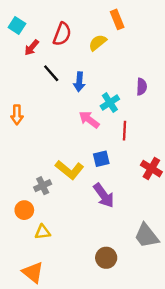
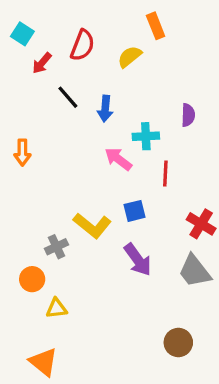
cyan cross: (110, 103) -> (146, 136), turned 30
gray trapezoid: (147, 236) -> (195, 271), moved
brown circle: (106, 258) -> (178, 343), moved

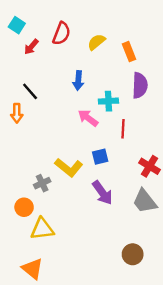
orange rectangle: (156, 26) -> (129, 52), moved
black line: (68, 97) -> (30, 91), moved
purple semicircle: (188, 115) -> (140, 85), size x1.5
yellow triangle: (56, 308) -> (42, 229), size x1.5

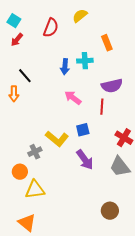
yellow semicircle: (96, 42) -> (80, 16), moved
red arrow: (31, 47) -> (17, 40), moved
purple semicircle: (140, 85) -> (112, 86), moved, turned 75
cyan cross: (108, 101) -> (85, 61), moved

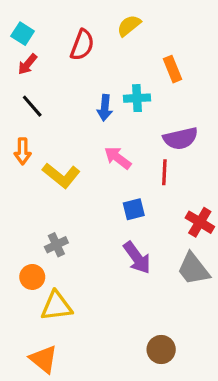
black line: (25, 76) -> (32, 106), moved
yellow L-shape: (57, 139) -> (61, 175), moved
brown circle: (110, 211) -> (161, 350), moved

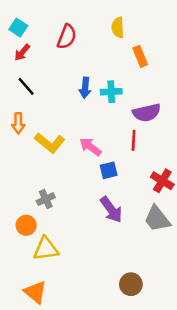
yellow semicircle: (129, 26) -> (118, 28), moved, turned -54
cyan cross: (137, 98) -> (111, 92), moved
pink arrow: (118, 158) -> (90, 147), moved

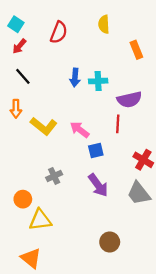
orange rectangle: (140, 56) -> (136, 50), moved
gray cross: (46, 199) -> (54, 176), moved
brown circle: (131, 284) -> (110, 242), moved

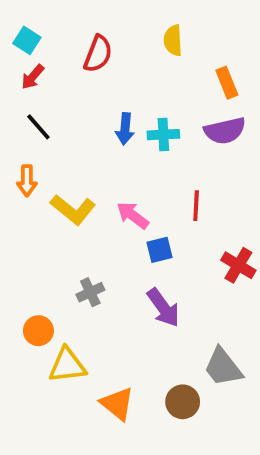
purple semicircle: (129, 100) -> (225, 131), moved
gray trapezoid: (139, 193) -> (223, 367), moved
orange triangle: (31, 258) -> (117, 404), moved

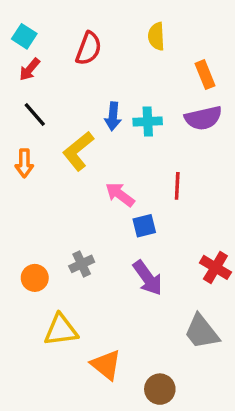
yellow L-shape: (73, 210) -> (78, 151), moved, turned 102
red cross: (238, 265) -> (215, 267), moved
orange circle: (38, 331) -> (35, 278), moved
brown circle: (183, 402) -> (160, 389), moved

